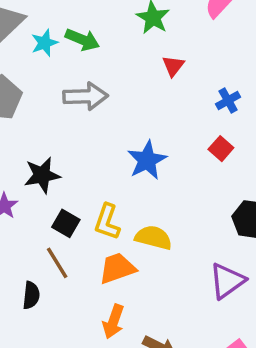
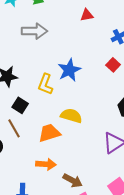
red triangle: (173, 66) -> (87, 15), turned 40
yellow L-shape: (107, 222) -> (45, 84), moved
orange arrow: (113, 322) -> (46, 164), turned -108

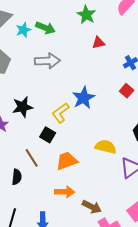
yellow L-shape: (45, 84) -> (61, 113), turned 35
black square: (20, 105) -> (48, 135), moved
yellow semicircle: (71, 116) -> (106, 147), moved

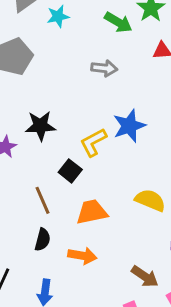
green arrow: (45, 28) -> (118, 22), moved
gray arrow: (47, 61) -> (104, 68), moved, size x0.7
black semicircle: (17, 177) -> (43, 240), moved
brown arrow: (92, 207) -> (145, 277), moved

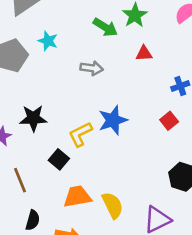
cyan star: (58, 16) -> (48, 41), moved, turned 30
brown line: (43, 200) -> (20, 180), moved
yellow semicircle: (150, 200) -> (113, 205), moved, turned 40

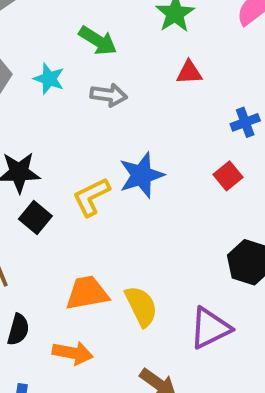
green arrow: (105, 27) -> (98, 41), moved
cyan star: (48, 41) -> (49, 79), moved
black square: (59, 159) -> (35, 218), moved

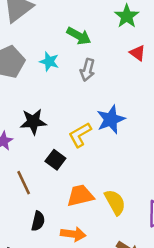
red triangle: (189, 72) -> (138, 53), turned 42
gray arrow: (109, 95) -> (87, 70), turned 100
black square: (35, 218) -> (55, 160), moved

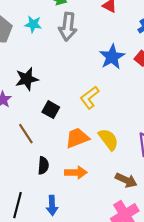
gray arrow: (87, 70) -> (68, 27), size x1.4
blue star: (111, 119) -> (112, 57), moved
yellow L-shape: (80, 135) -> (90, 97), moved

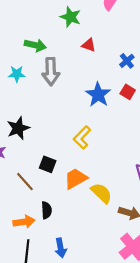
black square: (51, 110) -> (48, 164), moved
yellow semicircle: (108, 139) -> (101, 193), moved
orange arrow: (76, 172) -> (24, 222), moved

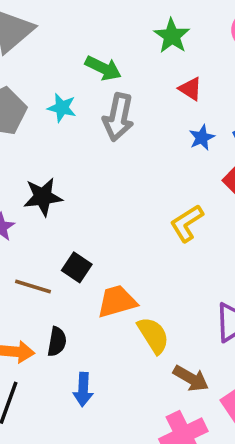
blue star: (98, 95) -> (202, 138), moved, size x0.6
yellow L-shape: (82, 137) -> (187, 223), moved
brown line: (25, 182) -> (33, 287), turned -45
blue arrow: (61, 248) -> (83, 390), moved

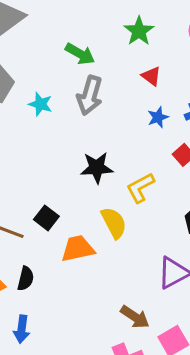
cyan star: (62, 108) -> (40, 104), moved
black star: (43, 197) -> (97, 168), moved
yellow semicircle: (153, 335) -> (114, 223), moved
blue arrow: (83, 390) -> (22, 329), moved

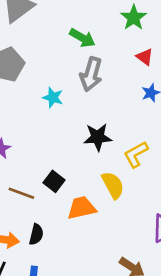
cyan star: (40, 104) -> (53, 97), moved

